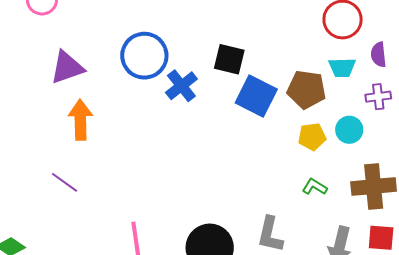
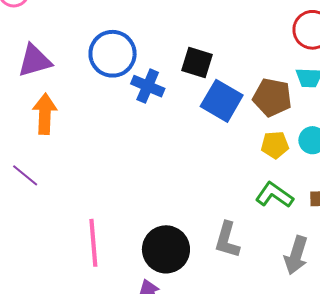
blue cross: (181, 86) -> (148, 86), turned -32
green L-shape: (315, 187) -> (274, 195), size x1.5

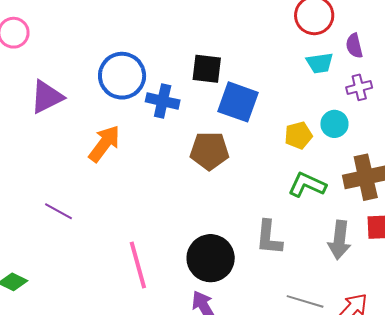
brown pentagon: (272, 97) -> (209, 151), moved
orange arrow: (45, 114) -> (104, 144), moved, turned 45

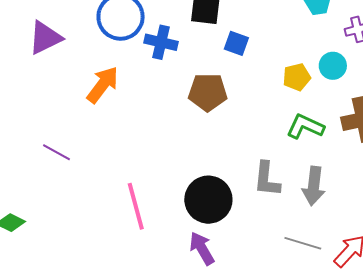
blue square: (238, 102) -> (236, 43), size x0.6
gray arrow: (339, 240) -> (314, 186), moved

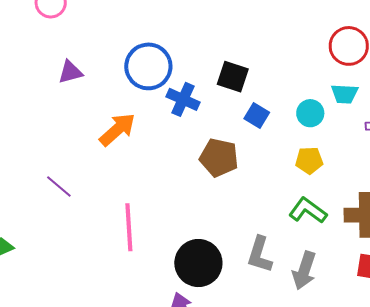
purple triangle: (45, 38) -> (70, 72), size x0.7
cyan circle: (333, 66) -> (310, 113), moved
pink line: (136, 206) -> (129, 227), moved

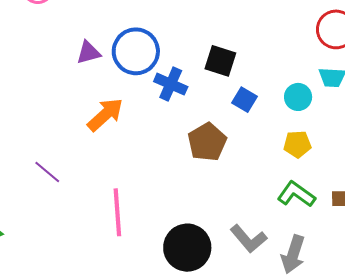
purple triangle: (70, 72) -> (88, 53), moved
brown pentagon: (219, 158) -> (207, 142), turned 30
gray L-shape: (260, 255) -> (248, 239), turned -57

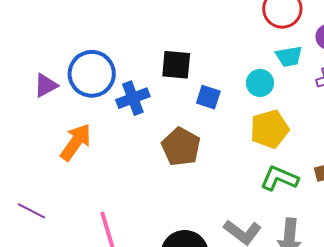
blue cross: (171, 84) -> (133, 98), turned -32
yellow pentagon: (297, 144) -> (270, 129), size x1.4

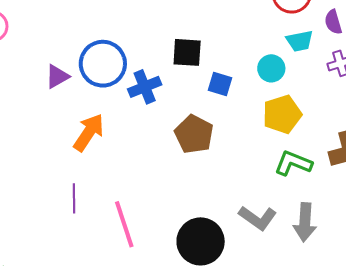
purple line: (32, 211) -> (74, 198), moved, turned 64

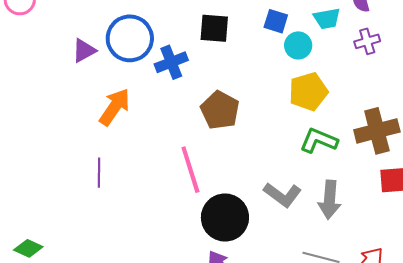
blue square: (220, 84) -> (276, 21), moved
pink line: (124, 224) -> (190, 170), moved

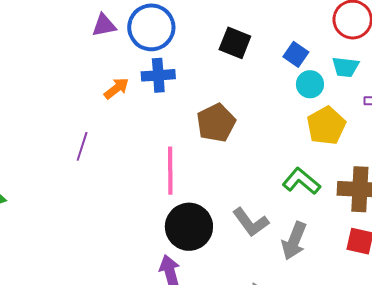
blue cross: (171, 62) -> (158, 75), moved
yellow pentagon: (308, 92) -> (326, 126), moved, turned -30
orange arrow: (115, 107) -> (116, 88), size x0.7

